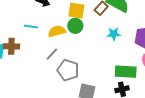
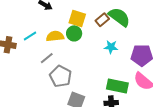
cyan line: (31, 27) -> (30, 36), moved, turned -48

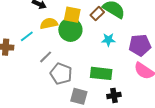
green circle: (74, 33) -> (70, 30), size x1.5
yellow semicircle: (55, 36) -> (49, 24), moved
green rectangle: (117, 86) -> (101, 73), moved

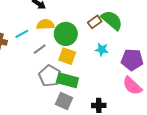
yellow square: (72, 15) -> (67, 56), moved
gray line: (46, 57) -> (40, 49), moved
green rectangle: (101, 73) -> (67, 80), moved

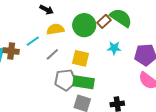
green circle: (66, 34) -> (84, 25), moved
gray pentagon: (50, 76) -> (65, 80), turned -30

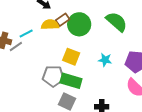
brown rectangle: (104, 21) -> (63, 20), moved
cyan star: (114, 48) -> (105, 60), moved
gray line: (52, 54) -> (16, 47), moved

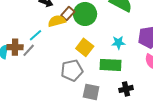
yellow square: (71, 57) -> (85, 47), turned 30
green rectangle: (71, 81) -> (110, 65), moved

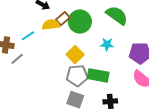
cyan star: (118, 43) -> (107, 44), moved
gray line: (29, 50) -> (17, 59), moved
gray pentagon: (72, 70) -> (77, 76), moved

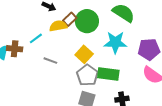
cyan star: (107, 44) -> (115, 42), size x1.6
gray line: (17, 59) -> (50, 61), moved, turned 64
gray pentagon: (77, 76) -> (87, 75), turned -30

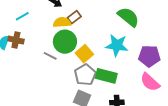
green circle: (87, 21) -> (65, 42), moved
cyan line: (36, 38) -> (22, 16), moved

